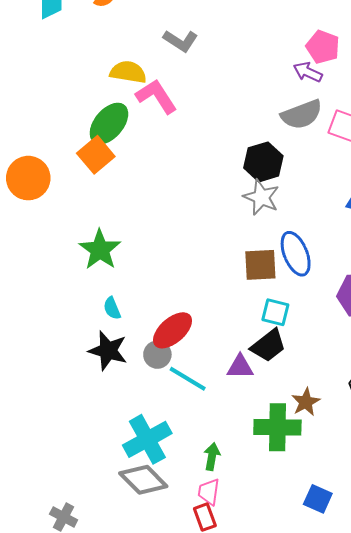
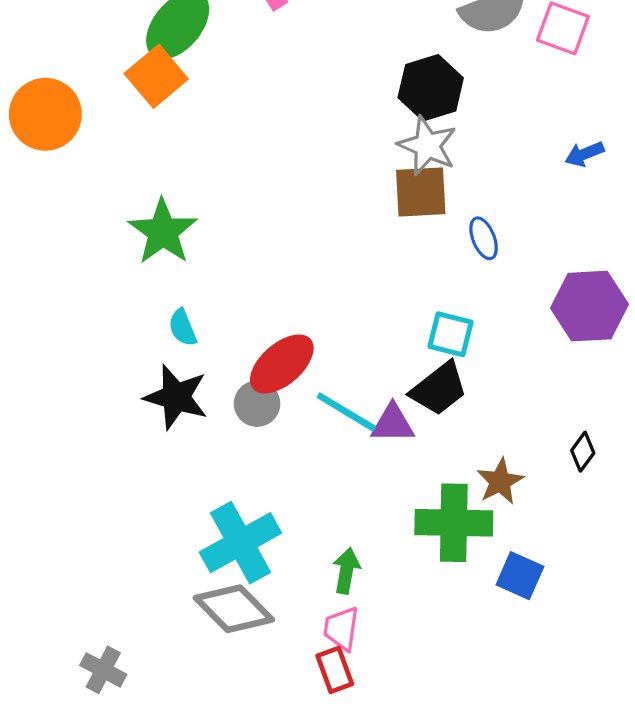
blue ellipse: (296, 254) -> (484, 238), size x0.6
brown square: (260, 265) -> (421, 192), moved
cyan line: (188, 379) -> (346, 412), moved
blue square: (318, 499) -> (520, 576), moved

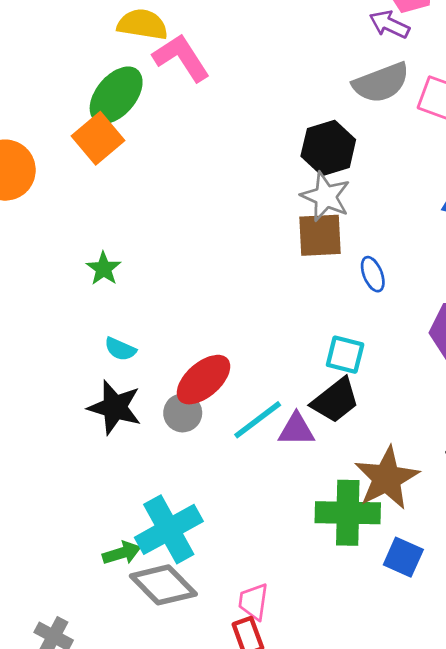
green star: (163, 232) -> (104, 269), size x0.6
cyan semicircle: (183, 328) -> (120, 349), turned -44
cyan line: (346, 412) -> (258, 420), turned -68
brown star: (500, 481) -> (387, 478), size x1.6
green arrow: (346, 571) -> (122, 553), moved, turned 63

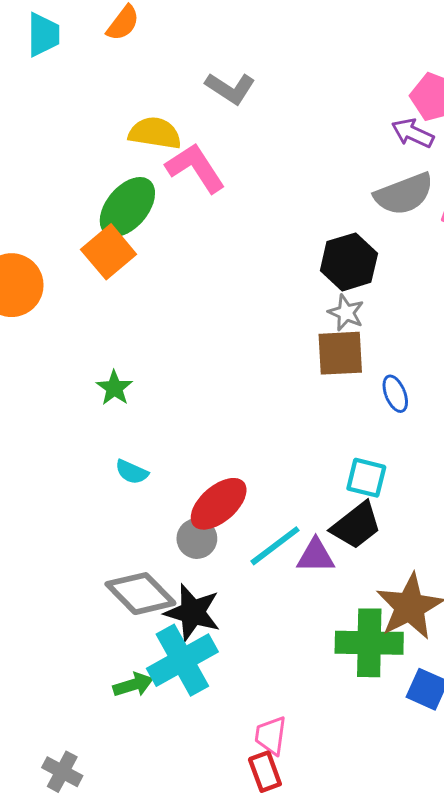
gray star: (326, 196) -> (346, 313), size x0.7
black star: (115, 407) -> (193, 612), moved
gray diamond: (163, 585) -> (140, 594), moved

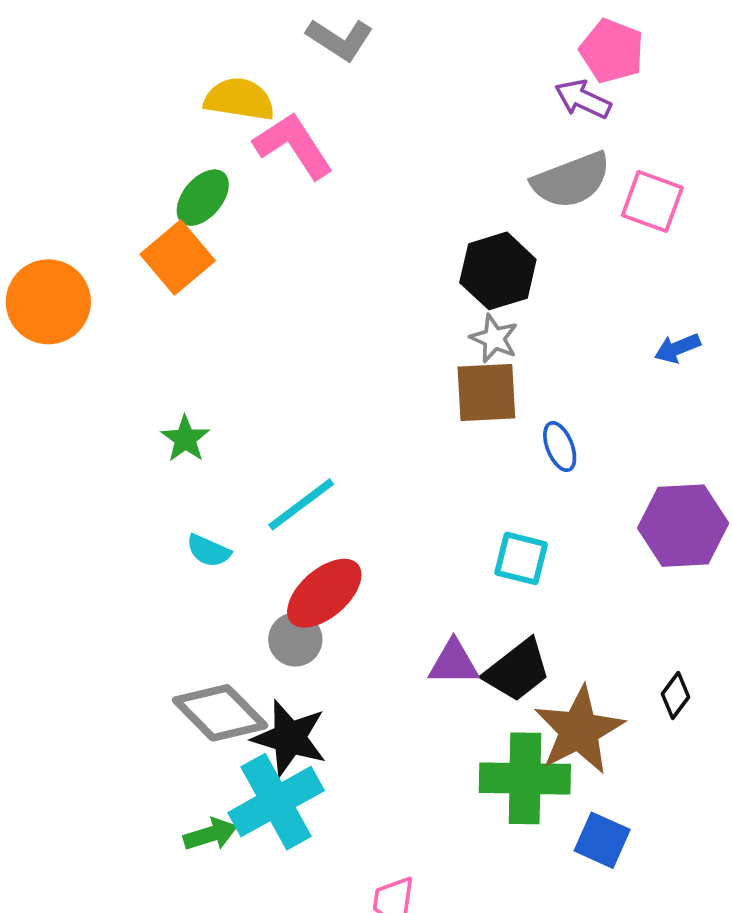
green ellipse: (127, 207) -> (203, 198), size x0.7
black trapezoid: (356, 526) -> (517, 670), moved
cyan line: (275, 546) -> (301, 504), moved

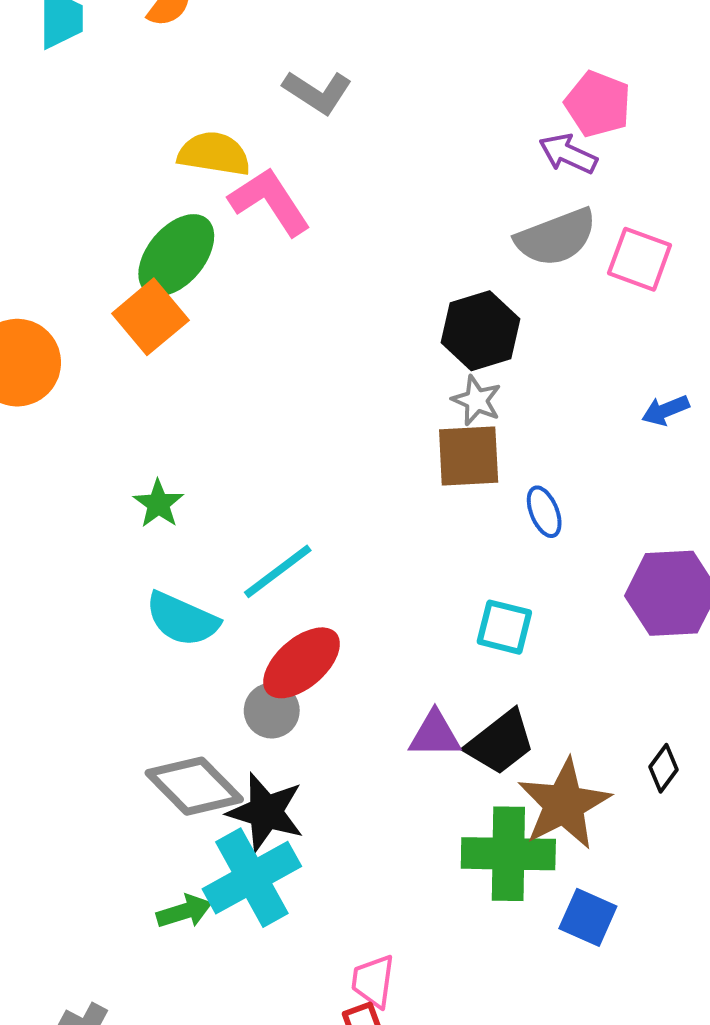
green ellipse: (203, 198) -> (176, 255), size x1.4
cyan semicircle: (208, 551) -> (182, 619), size x1.6

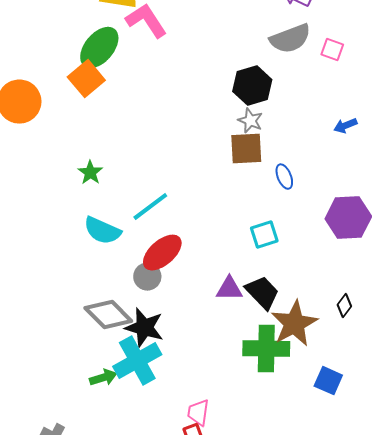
pink square: (640, 259) -> (332, 50), size x0.7
cyan square: (504, 627) -> (264, 235), turned -32
black trapezoid: (500, 742) -> (262, 293), turned -96
blue square: (588, 917) -> (328, 381), moved

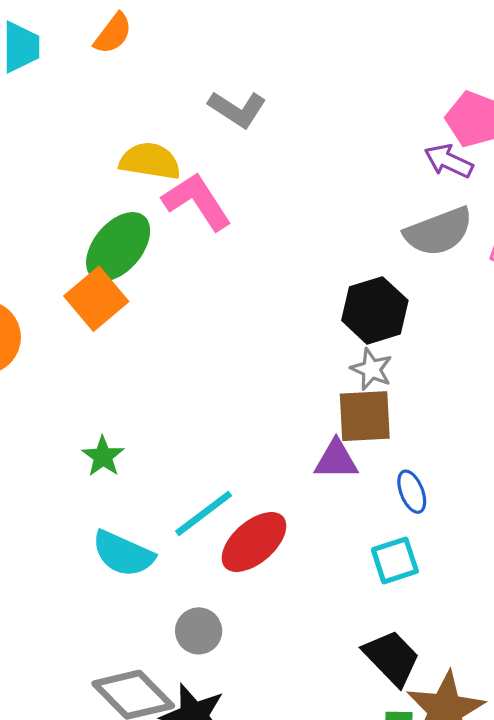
blue ellipse: (284, 177) -> (412, 492), moved
red ellipse: (162, 253) -> (254, 542), moved
purple triangle: (229, 289) -> (336, 460), moved

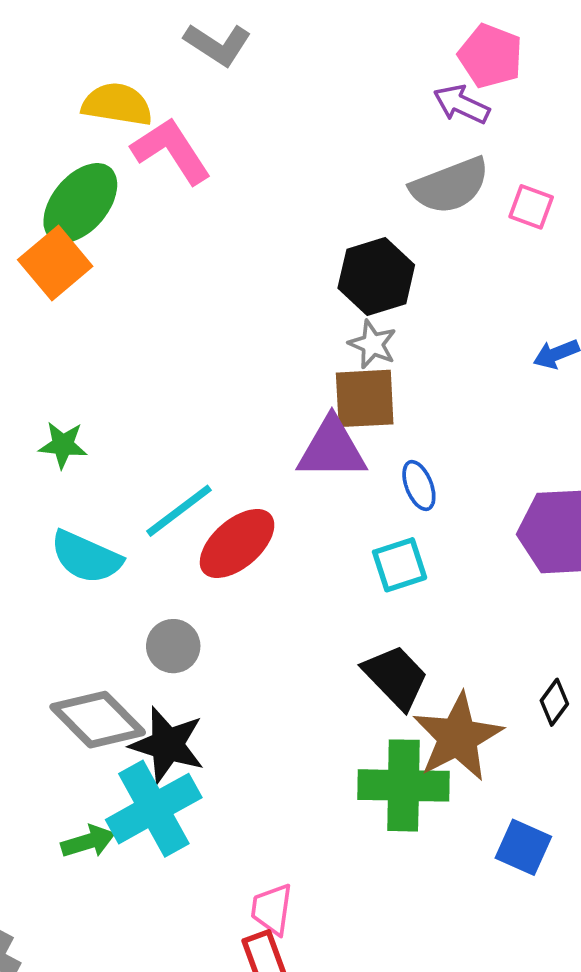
green star: (103, 456) -> (63, 445), turned -30
purple triangle: (336, 460) -> (332, 449), size x1.4

